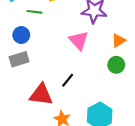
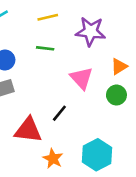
green line: (35, 12) -> (45, 48), moved
pink triangle: (79, 41) -> (81, 78), moved

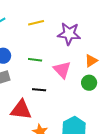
green line: (45, 48) -> (35, 60), moved
black line: (59, 113) -> (39, 90), moved, turned 56

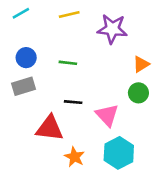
pink triangle: (62, 70) -> (107, 115), moved

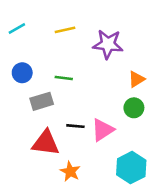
gray rectangle: (24, 86) -> (42, 101), moved
black line: (73, 102) -> (75, 126), moved
pink triangle: (107, 115) -> (103, 130), turned 40
cyan hexagon: (119, 153) -> (131, 168), moved

